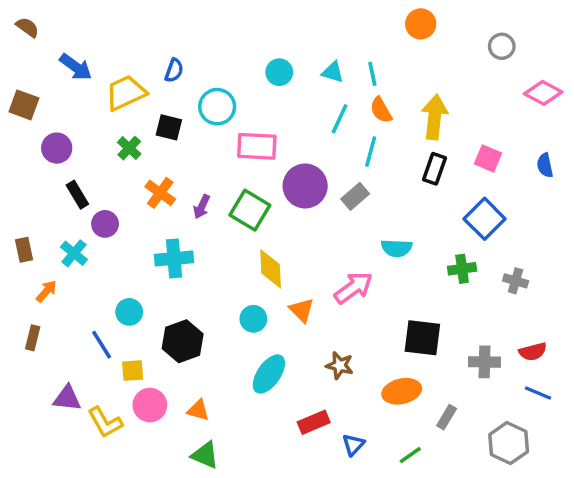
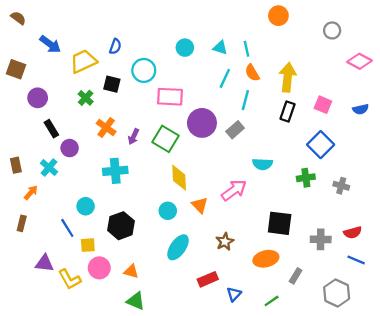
blue semicircle: (545, 165) -> (361, 109), turned -91
brown star: (340, 365) -> (225, 242), turned 30

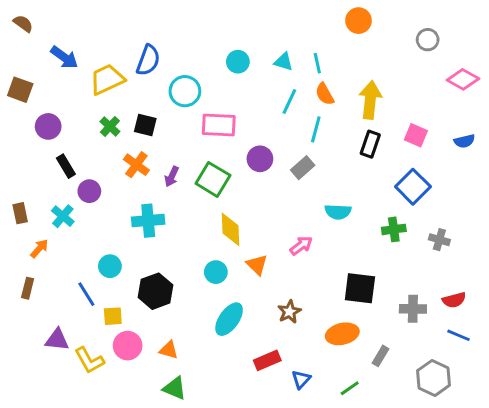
blue semicircle: (115, 46) -> (148, 60), size x1.5
black square: (112, 84) -> (145, 125), moved
purple circle: (202, 123) -> (260, 159), size x0.7
pink arrow: (234, 190) -> (301, 246), size x0.7

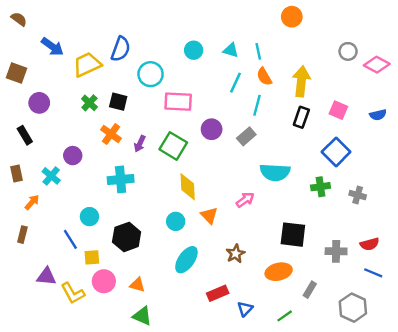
gray circle: (428, 40) -> (348, 51), moved
black rectangle: (66, 166) -> (25, 135), moved
cyan semicircle: (338, 212) -> (275, 172), size x1.4

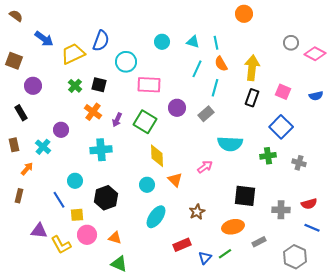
gray rectangle: (310, 290) -> (259, 242), turned 32
green line: (285, 316) -> (225, 254), moved

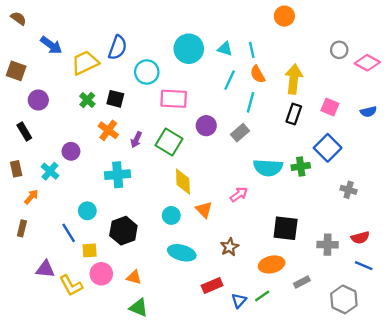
cyan circle: (162, 42) -> (189, 49), size x1.6
green cross: (268, 156) -> (301, 166), moved
cyan ellipse: (156, 217) -> (182, 253), turned 70

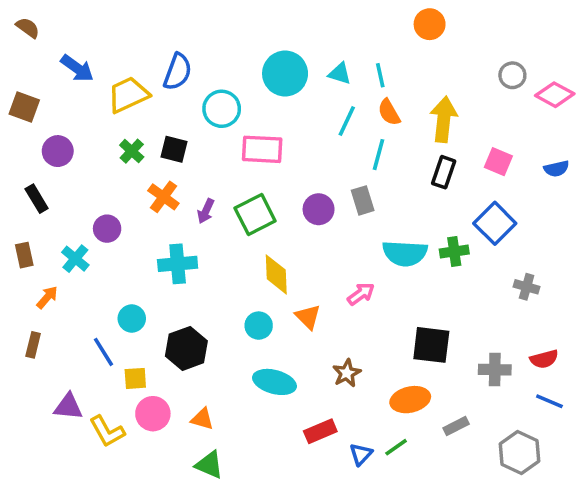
purple circle: (206, 126) -> (319, 209), moved
gray rectangle: (240, 133) -> (363, 200), turned -66
green square: (169, 142) -> (255, 215), turned 32

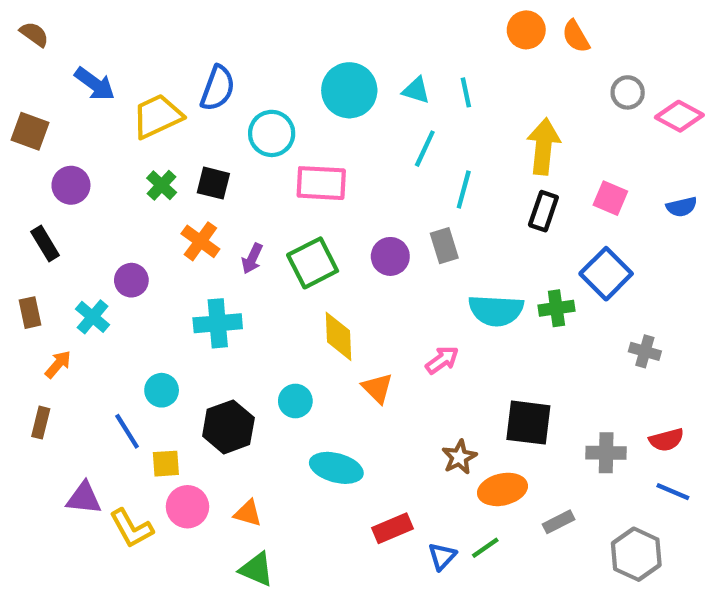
orange semicircle: (389, 112) -> (576, 36), moved
cyan circle: (259, 326) -> (295, 401), moved
brown star: (347, 373) -> (459, 457), moved

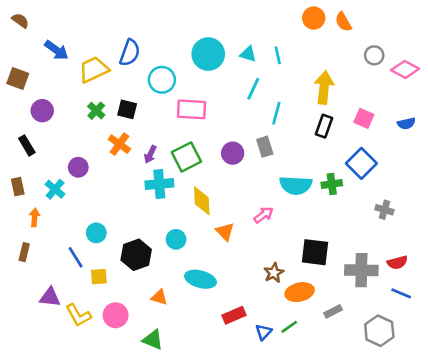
cyan cross: (218, 323) -> (159, 184), moved
orange arrow: (58, 364) -> (35, 217), turned -36
gray cross: (606, 453) -> (361, 270), size x1.4
pink circle: (187, 507) -> (116, 315), moved
orange triangle: (248, 513) -> (159, 297), moved

